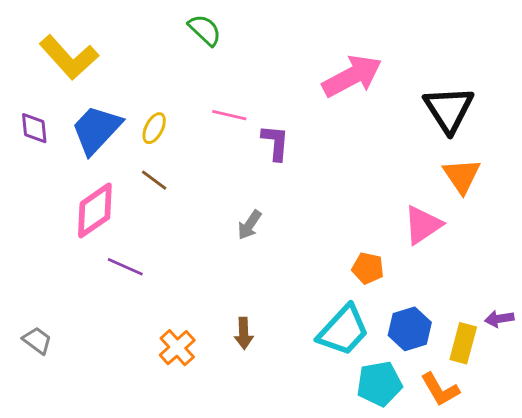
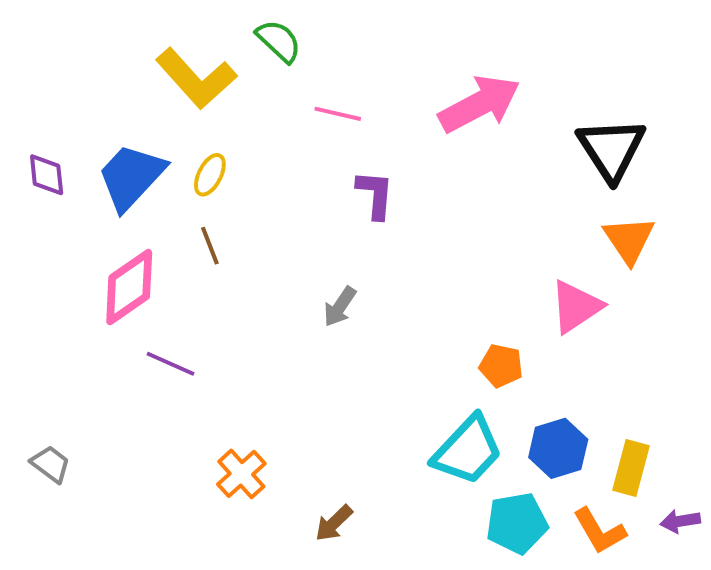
yellow L-shape: (69, 57) -> (196, 78), moved
pink line: (229, 115) -> (338, 114), moved
brown line: (154, 180) -> (210, 246), turned 32
purple arrow: (499, 319) -> (680, 521), moved
brown arrow: (244, 333) -> (334, 523), moved, turned 48

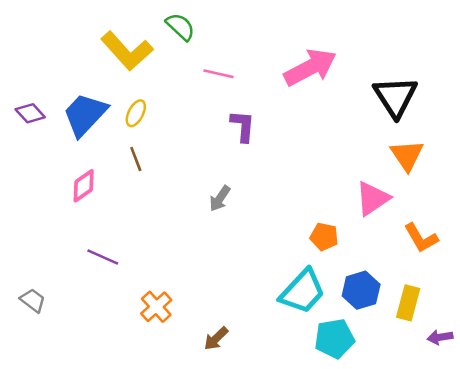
purple diamond: (47, 175) -> (30, 113), turned -36
pink diamond: (129, 287) -> (84, 186), size x0.7
purple line: (171, 364) -> (103, 257), moved
orange L-shape: (600, 531) -> (421, 238), moved

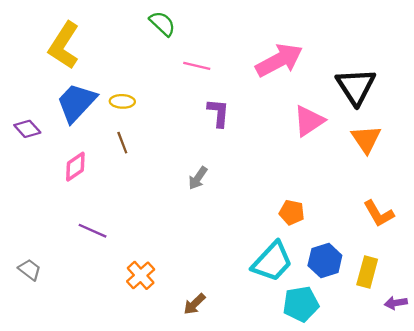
yellow L-shape: (127, 51) -> (64, 45), moved, turned 75
purple diamond: (30, 113) -> (27, 129), moved
yellow ellipse: (136, 113) -> (122, 101), turned 65
pink triangle: (373, 199) -> (309, 121), moved

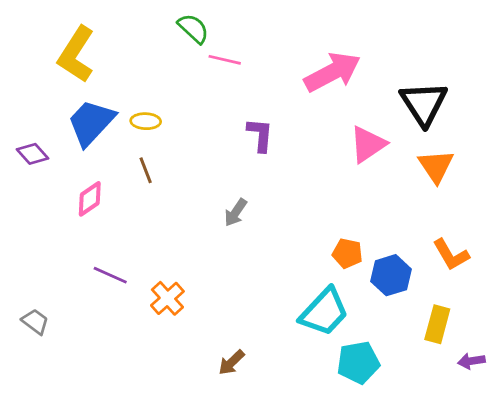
pink line: (197, 66) -> (225, 60), moved
blue hexagon: (325, 261) -> (391, 275), moved
orange cross: (141, 275) -> (167, 298), moved

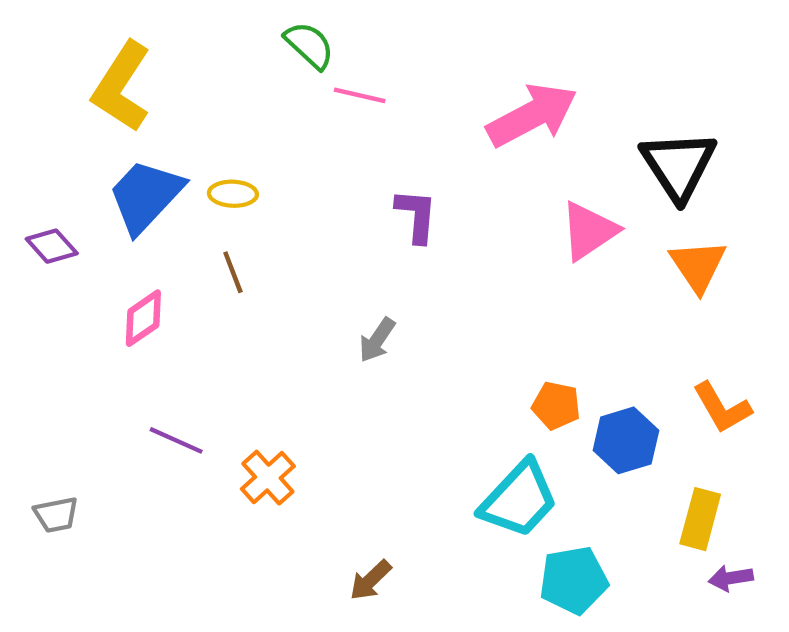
gray trapezoid: (35, 322) -> (56, 515), turned 132
purple arrow: (471, 361) -> (731, 578), moved

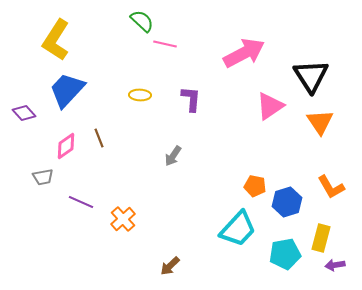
yellow ellipse: (233, 194) -> (140, 95), moved
brown line: (233, 272) -> (99, 138), moved
gray trapezoid: (56, 515) -> (43, 177), moved
cyan pentagon: (574, 580) -> (285, 254), moved

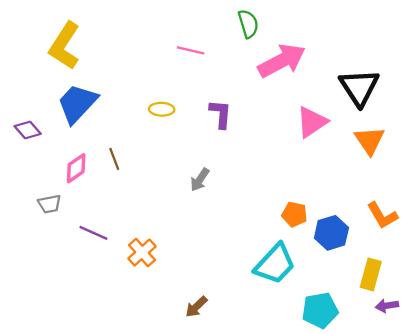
green semicircle: (142, 21) -> (248, 24), moved, turned 30
cyan pentagon: (285, 254) -> (320, 310), moved

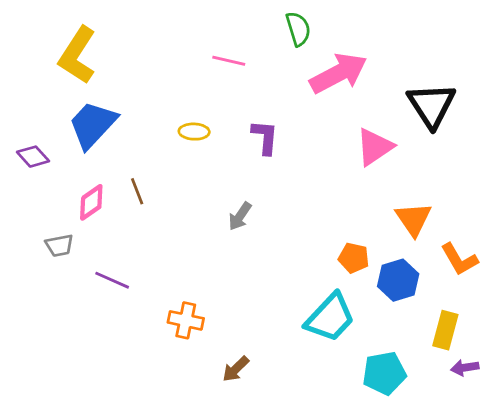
orange triangle: (370, 140) -> (413, 219), moved
orange cross: (142, 252) -> (186, 320), moved, turned -36

